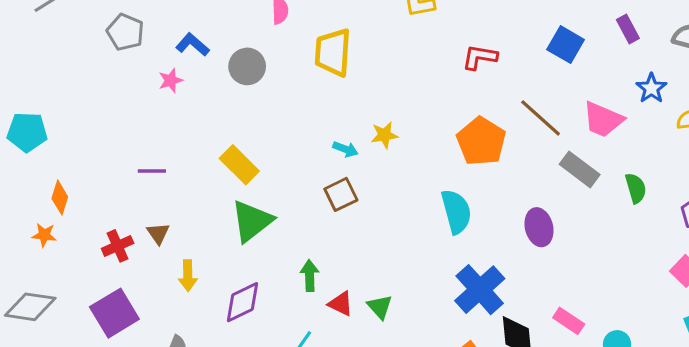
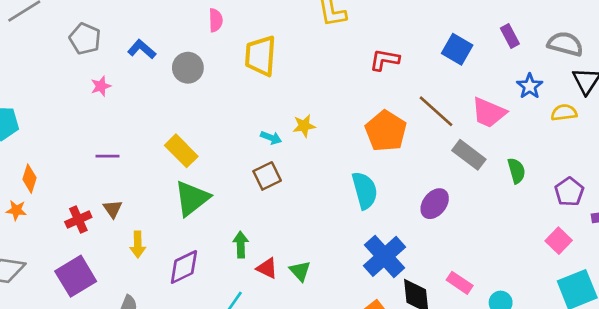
pink star: (171, 80) -> (101, 86), moved
purple ellipse: (539, 227) -> (435, 204), turned 52

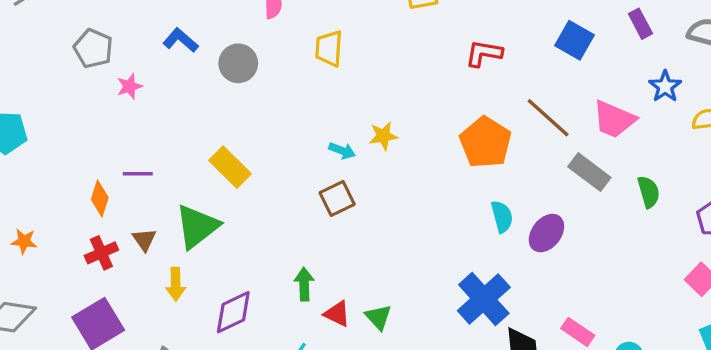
gray pentagon: (85, 39) -> (93, 48), moved
yellow trapezoid: (260, 56) -> (329, 48), size x0.7
orange diamond: (30, 179) -> (100, 198), moved
cyan semicircle: (365, 190) -> (502, 217), moved, size x0.7
green triangle: (192, 198) -> (197, 226), moved

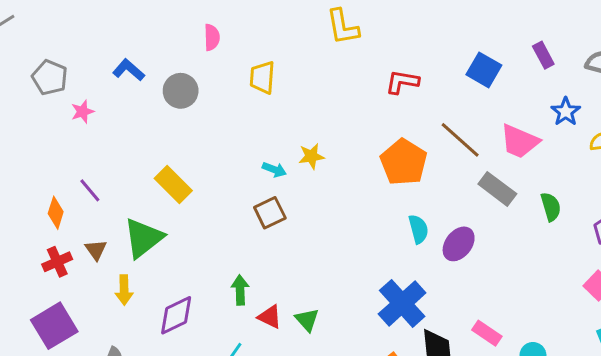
purple line: (138, 174) -> (90, 190), turned 50

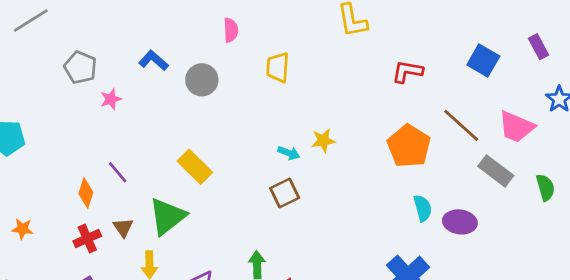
purple ellipse: (459, 244) -> (460, 222), turned 60

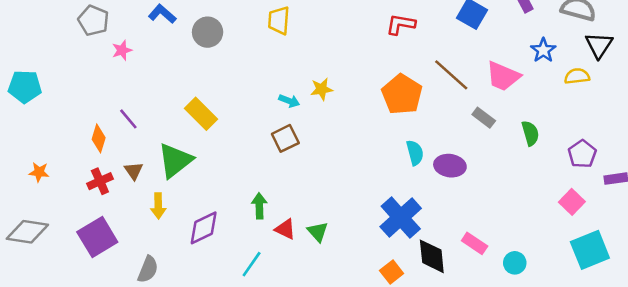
gray rectangle: (496, 171) -> (484, 118), size x0.7

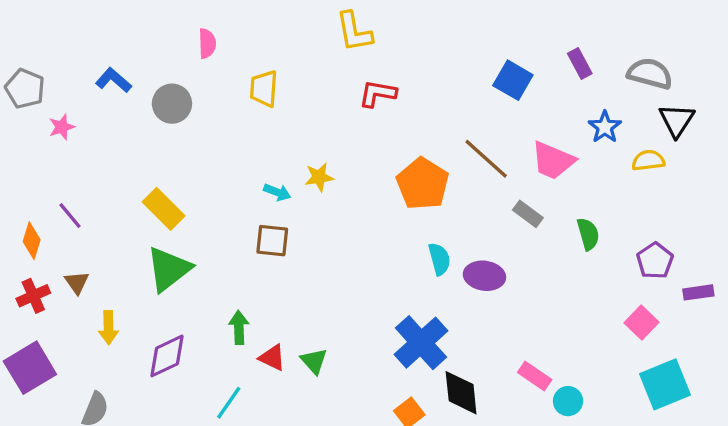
red L-shape: (401, 24) -> (378, 94), moved
brown square: (285, 138) -> (272, 241), turned 32
green triangle: (175, 160) -> (169, 269), moved
pink rectangle: (475, 243) -> (535, 376), moved

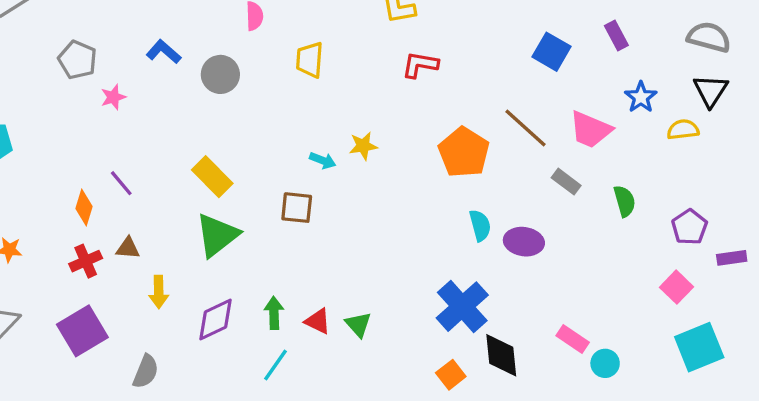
gray semicircle: (650, 74) -> (709, 37), moved
brown square: (272, 241) -> (297, 208), moved
brown triangle: (77, 282) -> (128, 248), turned -50
green arrow: (239, 328) -> (274, 313), moved

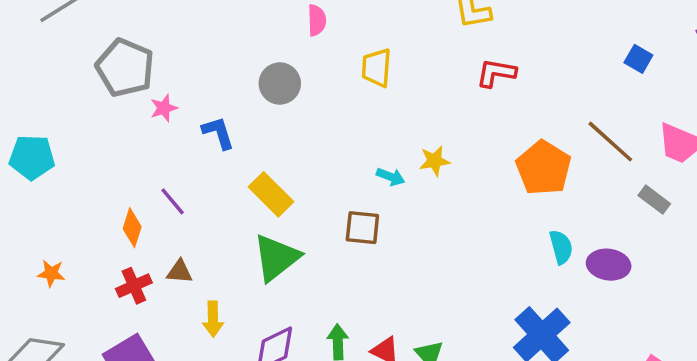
blue L-shape: (164, 52) -> (218, 133), moved, turned 32
blue square: (551, 52) -> (638, 59), size x0.7
gray pentagon: (78, 60) -> (125, 68), size x1.4

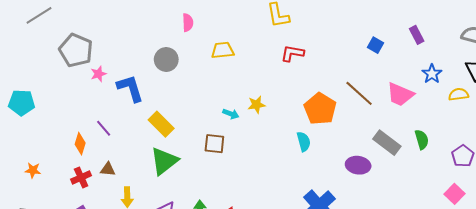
yellow trapezoid: (376, 68) -> (223, 50), turned 80
blue L-shape: (218, 133) -> (130, 88), size x1.4
gray rectangle: (654, 200) -> (387, 143), moved, size x1.5
cyan semicircle: (561, 247) -> (304, 142), moved

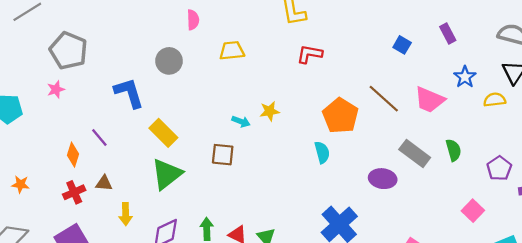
pink star: (98, 74) -> (56, 89), moved
pink square: (455, 194) -> (473, 211), moved

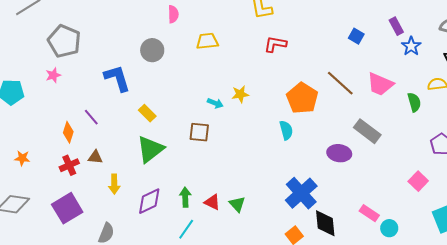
blue star: (465, 77) -> (411, 46), moved
yellow rectangle: (163, 133) -> (147, 113), size x0.7
green semicircle: (454, 150) -> (414, 102), moved

